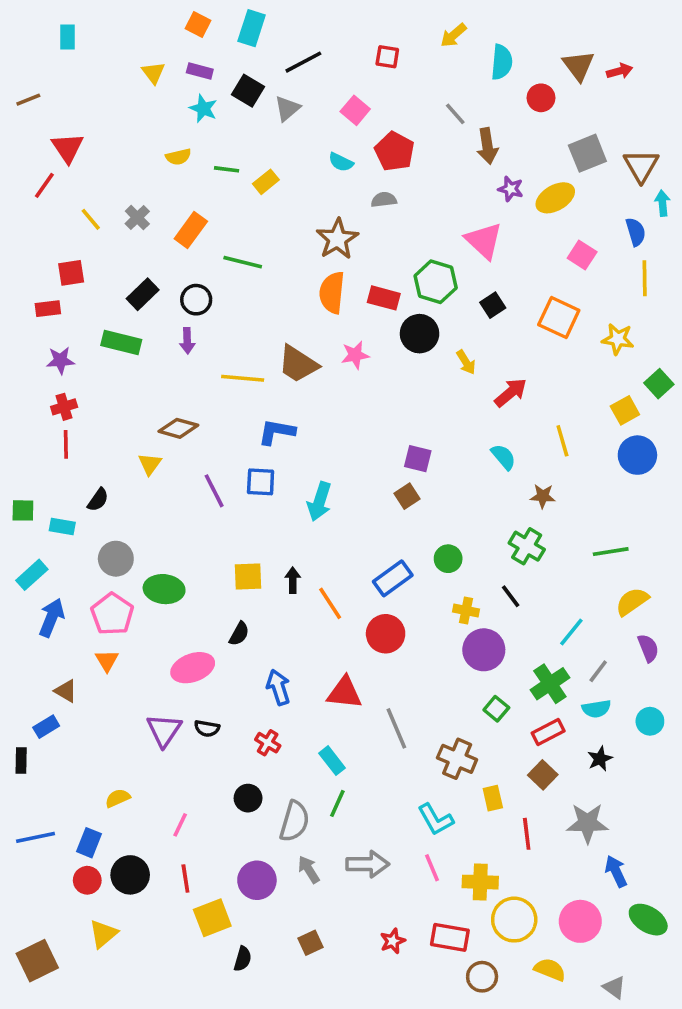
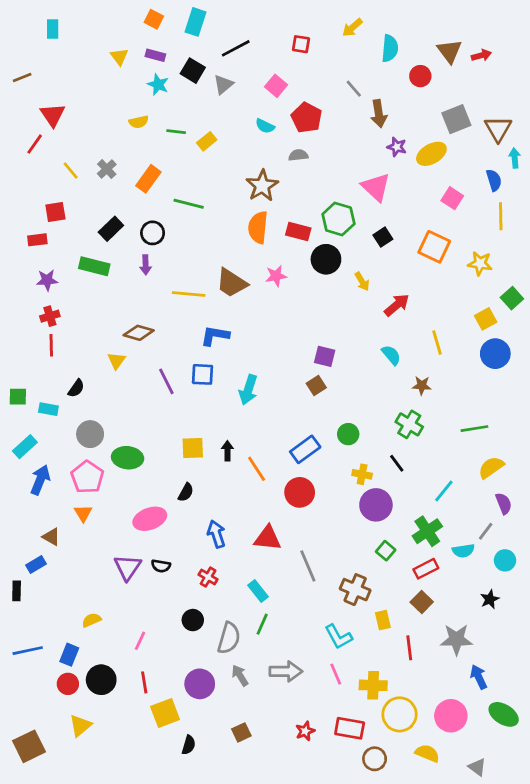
gray line: (598, 671) -> (486, 531), moved
black star: (600, 759) -> (490, 599), moved

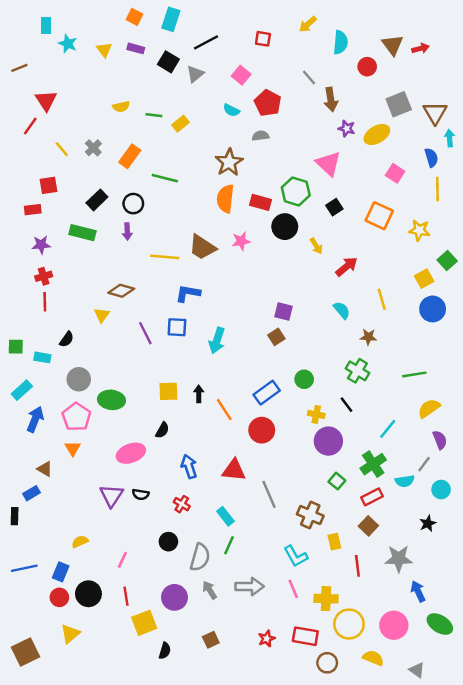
cyan star: (158, 84) -> (68, 44), moved

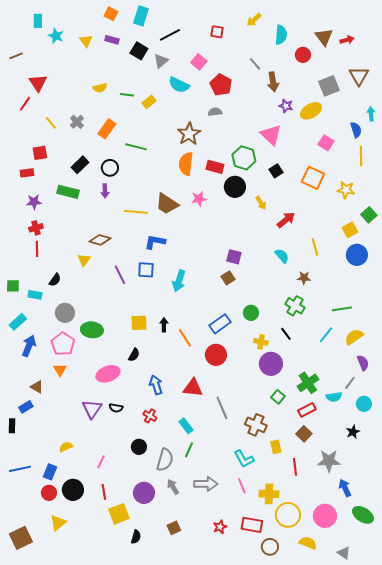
cyan semicircle: (231, 110) -> (179, 85), moved, size x1.5
brown triangle: (435, 113) -> (359, 76), moved
cyan line: (388, 429) -> (326, 335), moved

